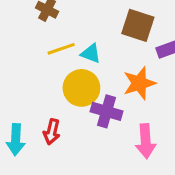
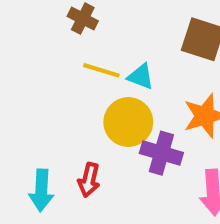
yellow line: (61, 49) -> (101, 70), turned 36

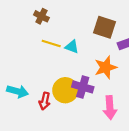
yellow circle: (128, 122) -> (65, 90), moved
cyan arrow: (41, 190) -> (18, 91), moved, turned -78

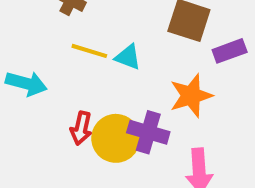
cyan arrow: (18, 91) -> (26, 83), moved
red arrow: (45, 101) -> (81, 128), moved

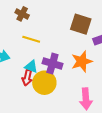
cyan triangle: (128, 57) -> (31, 67), moved
purple cross: (148, 132) -> (52, 63), moved

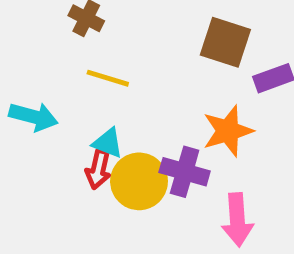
purple cross: (52, 63) -> (185, 172), moved

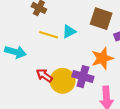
cyan triangle: (108, 143) -> (69, 32), moved, turned -48
red arrow: (98, 169) -> (44, 75), turned 112

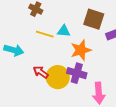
cyan triangle: (69, 32) -> (64, 31), turned 32
orange star: (102, 58) -> (81, 50), moved

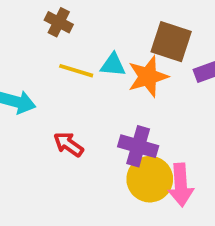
orange star: (81, 50) -> (148, 77), moved
yellow circle: (58, 77) -> (150, 179), moved

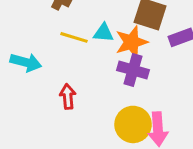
red arrow: (68, 144) -> (68, 96), turned 50
purple cross: (138, 146) -> (133, 70), moved

